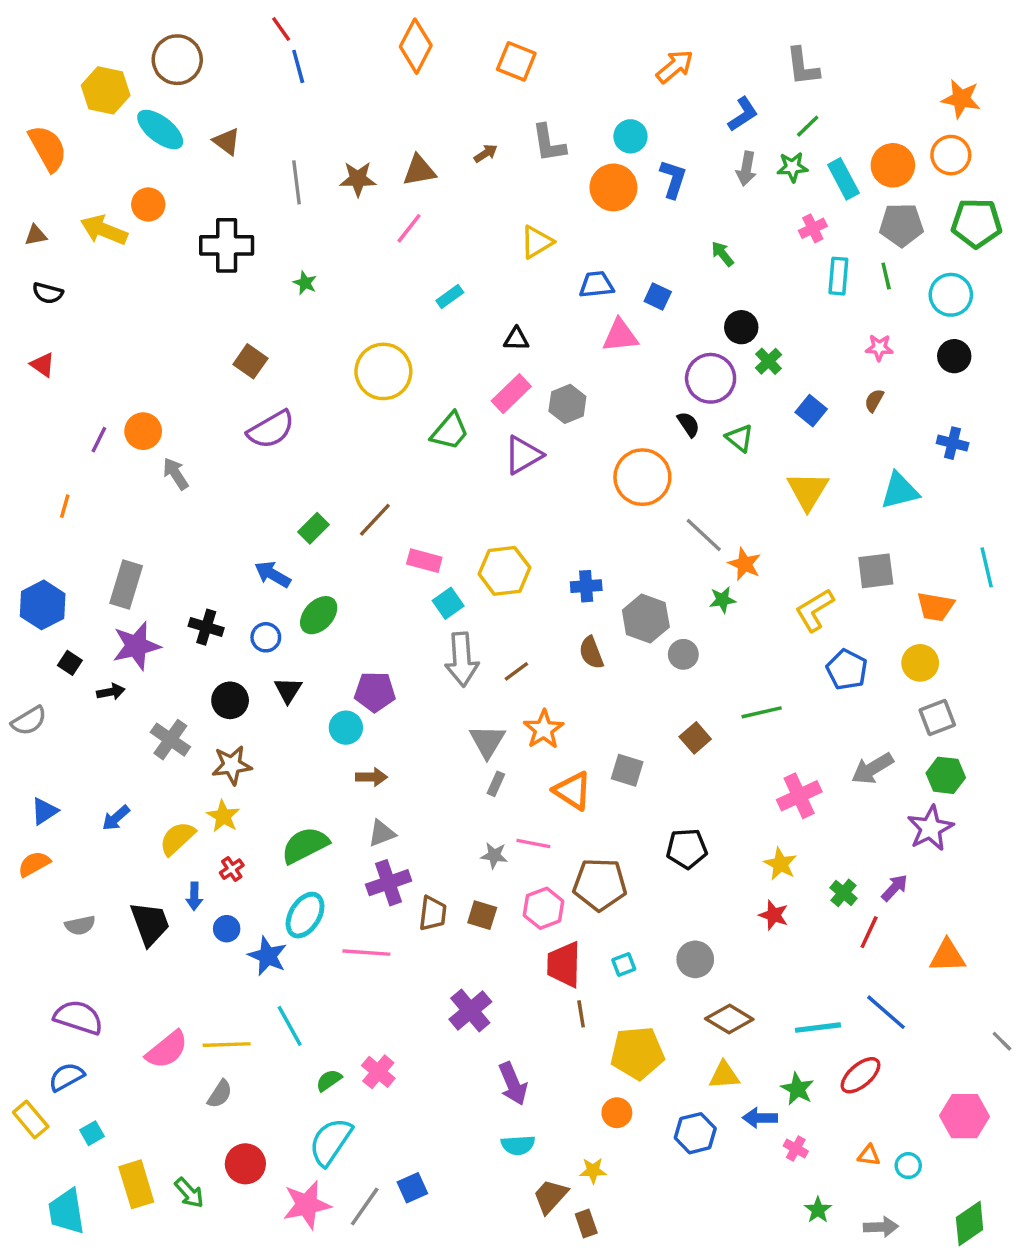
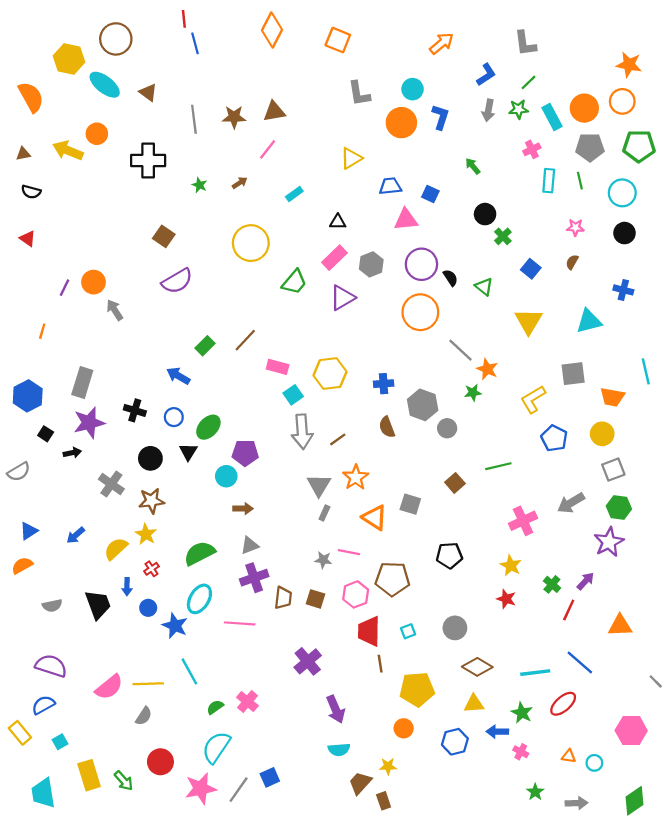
red line: (281, 29) -> (184, 19), turned 30
brown arrow: (486, 153) -> (240, 183), moved
purple circle: (711, 378) -> (421, 264), moved
green ellipse: (319, 615) -> (208, 427), moved

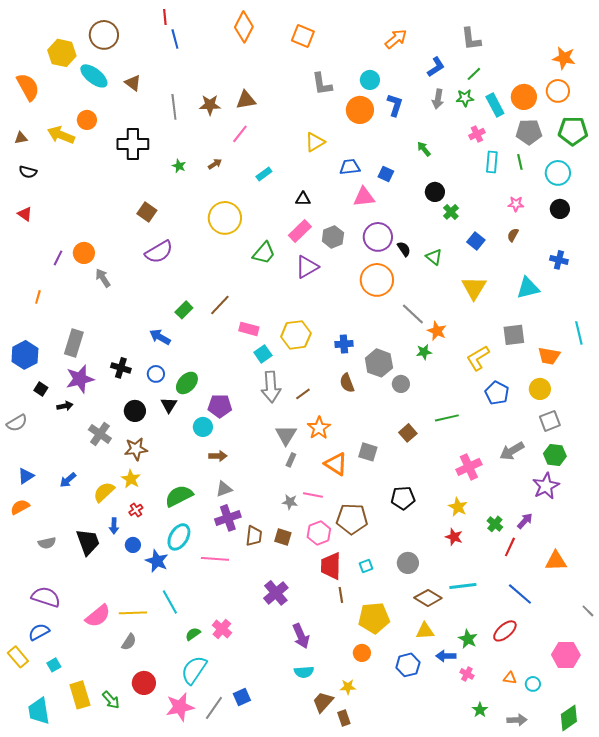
cyan line: (535, 673) -> (463, 586), moved

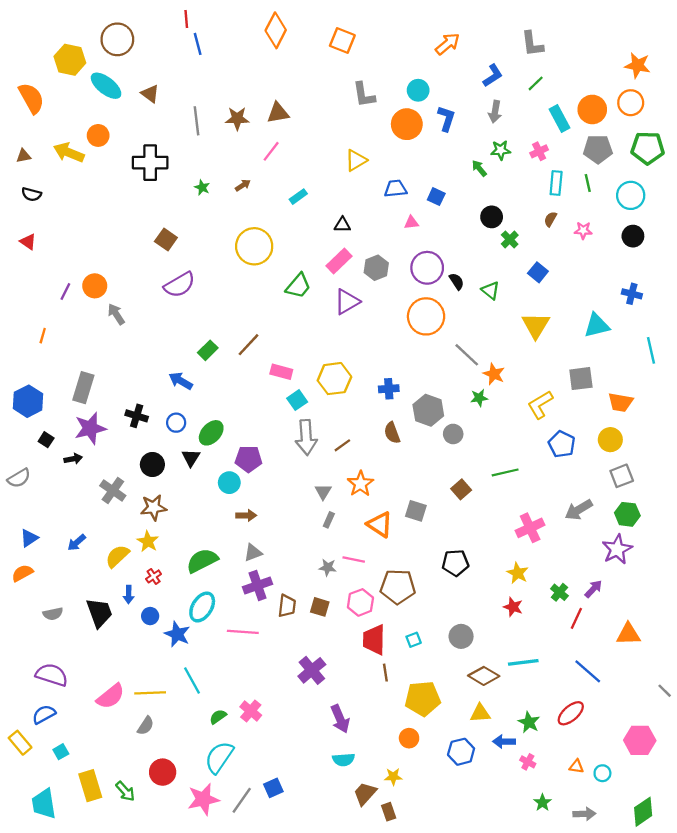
green star: (465, 98) -> (501, 150), moved
pink triangle: (364, 197) -> (411, 223), size x0.6
brown semicircle: (513, 235) -> (550, 219), moved
cyan line: (579, 333) -> (651, 350), moved
gray triangle: (286, 435) -> (323, 492), size x0.7

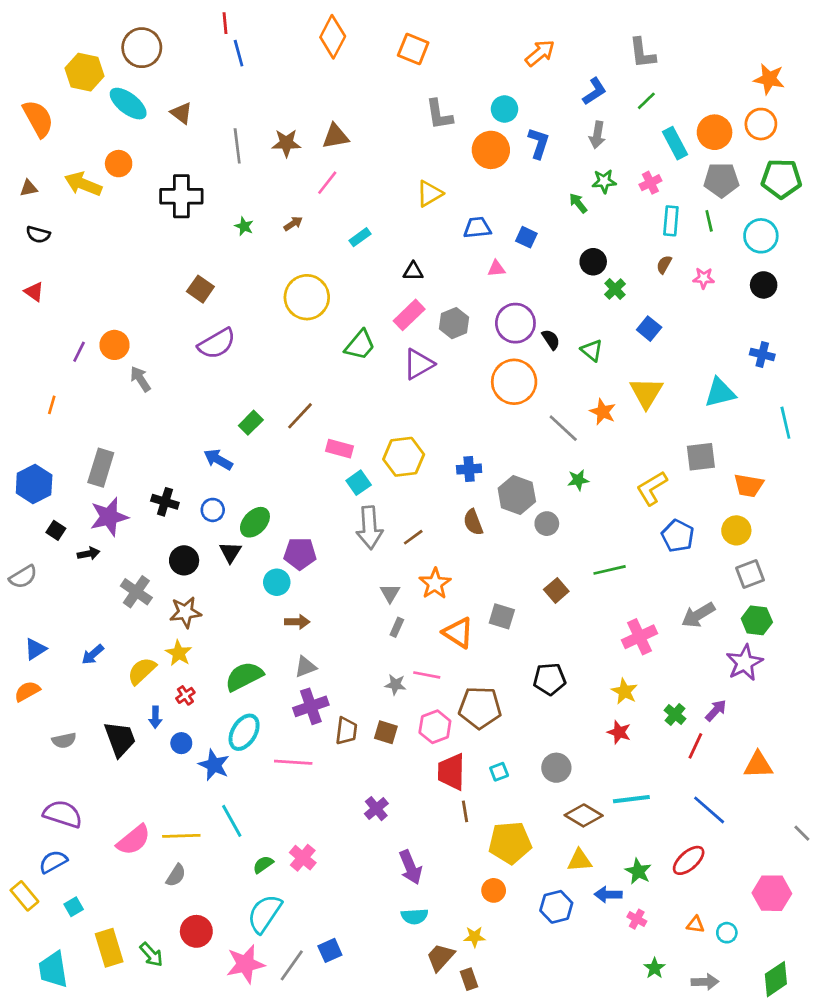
orange star: (494, 374) -> (603, 412), moved
purple cross: (312, 670) -> (376, 809), size x0.7

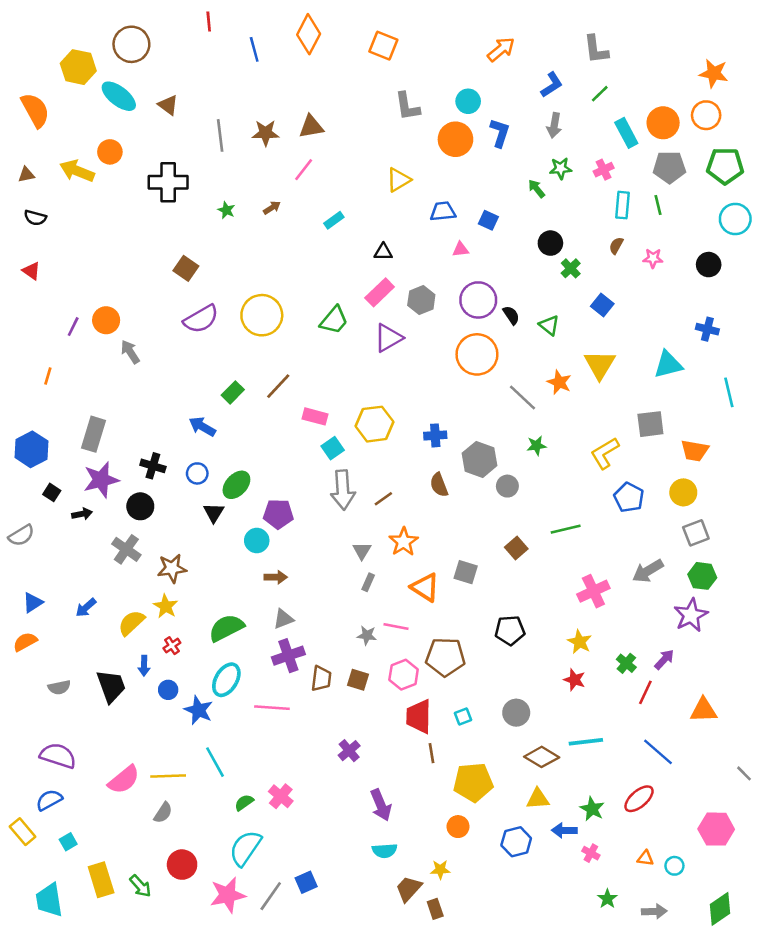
blue line: (239, 53) -> (254, 49), moved
cyan circle: (761, 236) -> (735, 219), moved
yellow circle: (307, 297) -> (262, 315), moved
black circle: (184, 560) -> (140, 506), moved

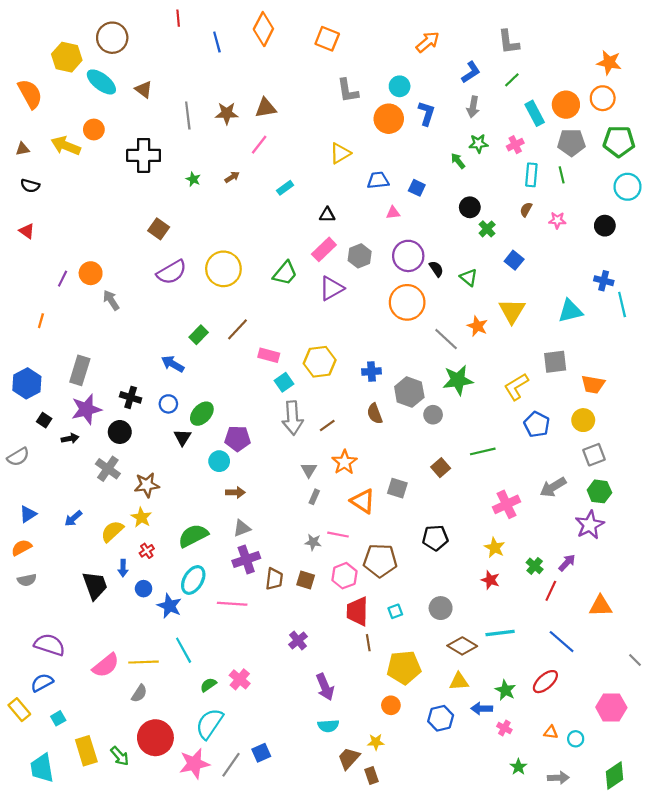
cyan line: (729, 392) -> (622, 305), moved
green star: (536, 446) -> (458, 380), size x1.8
gray semicircle: (59, 687) -> (27, 580), moved
red circle: (182, 865) -> (155, 738), size x1.4

